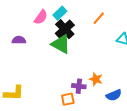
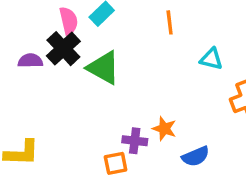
pink semicircle: (41, 17) -> (69, 21), turned -49
orange line: (99, 18) -> (170, 22), turned -48
black cross: (65, 29) -> (63, 49), moved

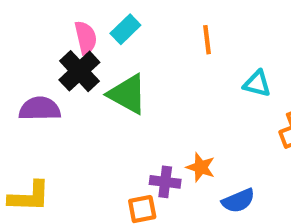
purple semicircle: (30, 61) -> (40, 109), moved, size x1.4

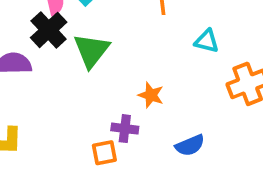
green triangle: (128, 94) -> (91, 50), turned 39
orange star: (201, 167) -> (151, 95), moved

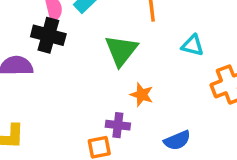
black cross: (49, 30) -> (48, 35), turned -32
green triangle: (91, 50) -> (121, 51), moved

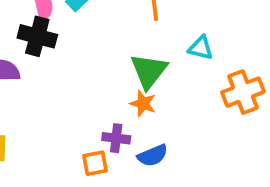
green triangle: (121, 51) -> (149, 71), moved
blue semicircle: (177, 140) -> (153, 155), moved

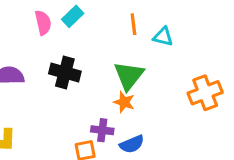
black cross: (37, 36) -> (65, 72), moved
cyan triangle: (201, 48) -> (163, 37), moved

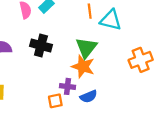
cyan triangle: (163, 37) -> (111, 20), size x1.5
orange star: (124, 102) -> (83, 67), size x1.5

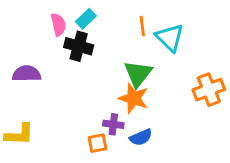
cyan triangle: (111, 20) -> (170, 38), turned 30
black cross: (41, 45) -> (79, 46), moved

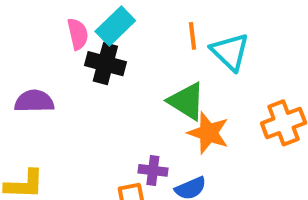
cyan rectangle: (86, 19) -> (115, 26), size x1.4
green triangle: (138, 74) -> (187, 101), turned -36
orange star: (134, 98) -> (208, 133), moved

